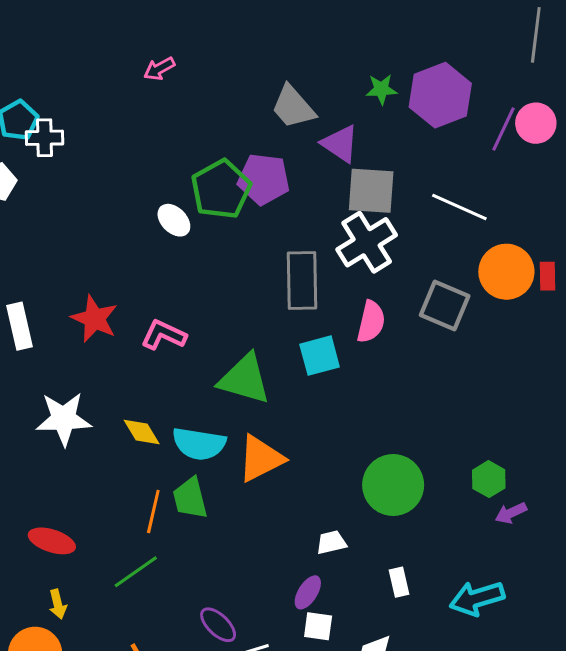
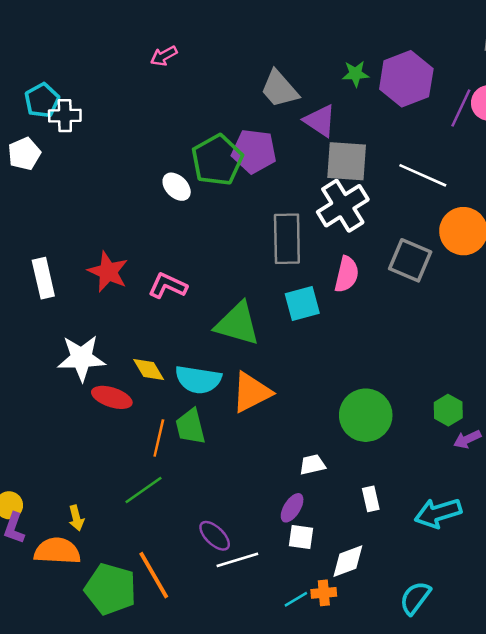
red ellipse: (52, 541) -> (112, 397), moved

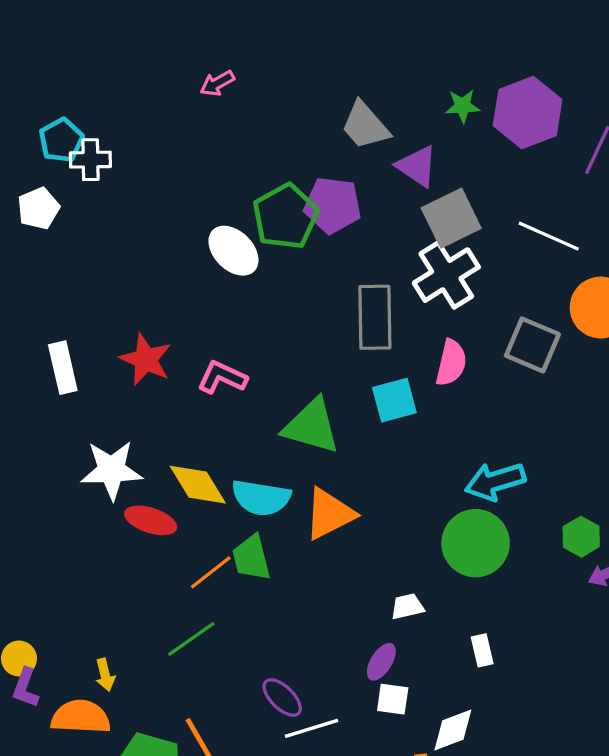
gray square: (347, 161) -> (451, 218), turned -30
white ellipse: (177, 187) -> (233, 251), size x1.4
yellow diamond: (149, 369) -> (198, 485), size x1.4
orange line: (159, 438) -> (211, 572), turned 39
cyan arrow: (438, 513) -> (495, 481), moved

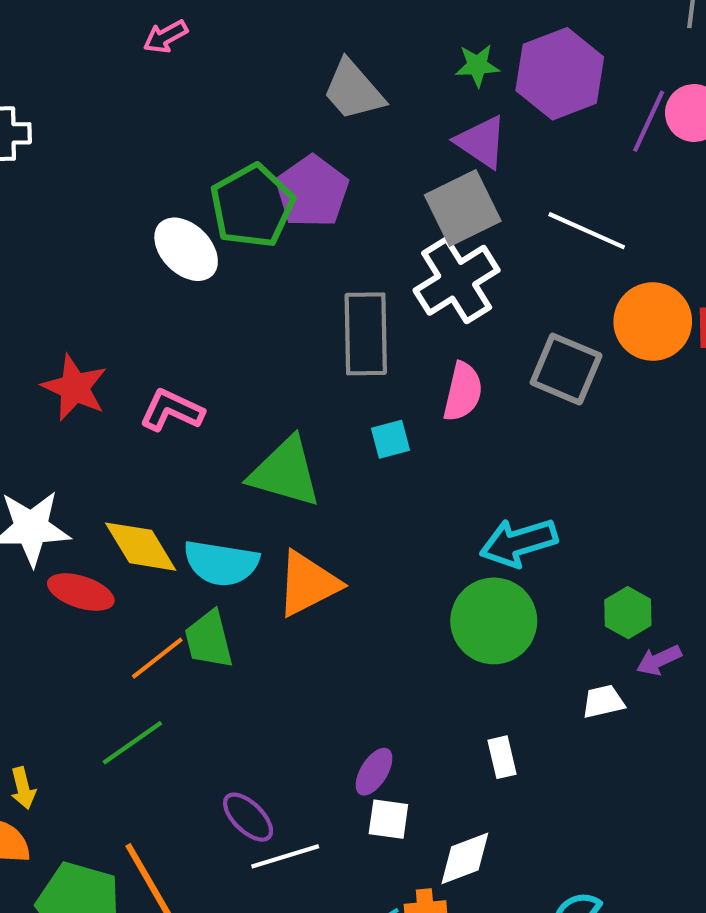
purple triangle: (417, 166) -> (481, 142), moved
purple pentagon: (333, 205) -> (312, 191), turned 30
cyan square: (394, 400) -> (391, 439), size x0.7
white trapezoid: (407, 607) -> (603, 701), moved

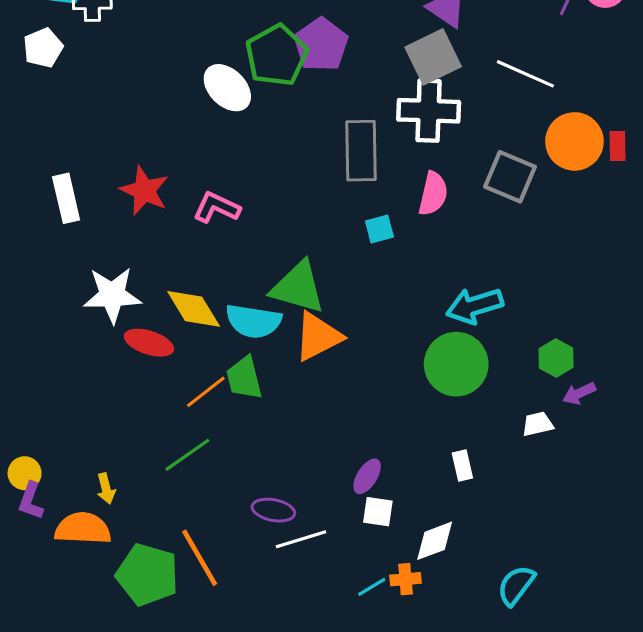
white cross: (457, 280) -> (429, 111), turned 34
green triangle: (285, 472) -> (298, 287), moved
purple ellipse: (248, 817) -> (273, 510), turned -33

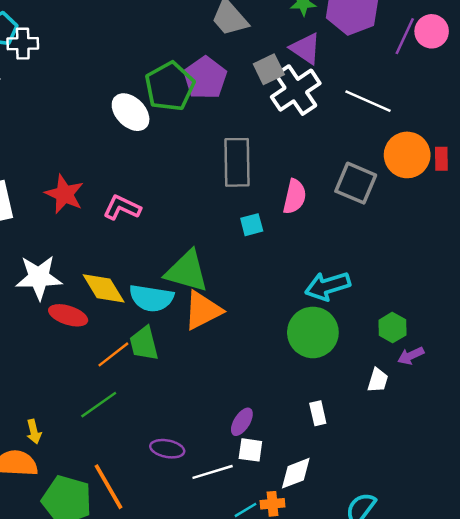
gray square: (433, 57) -> (269, 69), moved, size x0.7
white cross: (429, 111) -> (296, 90), moved, turned -36
white trapezoid: (538, 424) -> (378, 380), turned 120
white line: (301, 539) -> (213, 472), moved

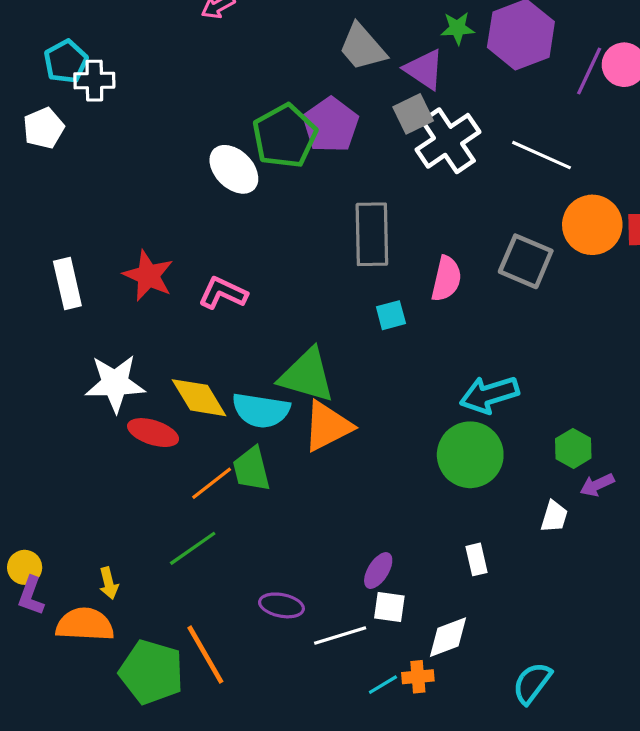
purple triangle: (306, 48) -> (424, 69), moved

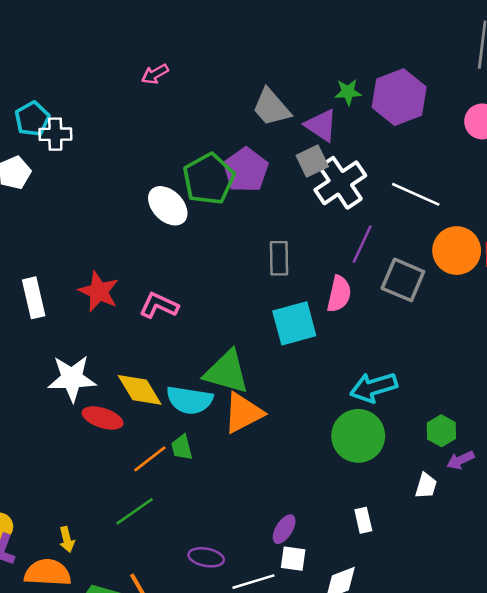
purple line: (589, 71) -> (362, 244), moved
gray rectangle: (372, 234) -> (279, 258), size x0.7
cyan square: (391, 315) -> (294, 323), size x1.8
green trapezoid: (251, 469) -> (182, 447), size x0.7

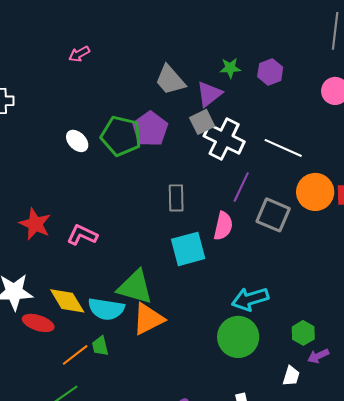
purple hexagon: (399, 97) -> (270, 72), size x0.6
purple triangle: (321, 125) -> (209, 94), turned 48
green pentagon: (209, 179) -> (121, 136), turned -30
white cross: (340, 183) -> (224, 139), turned -30
white ellipse: (168, 206) -> (77, 141), moved, size x0.7

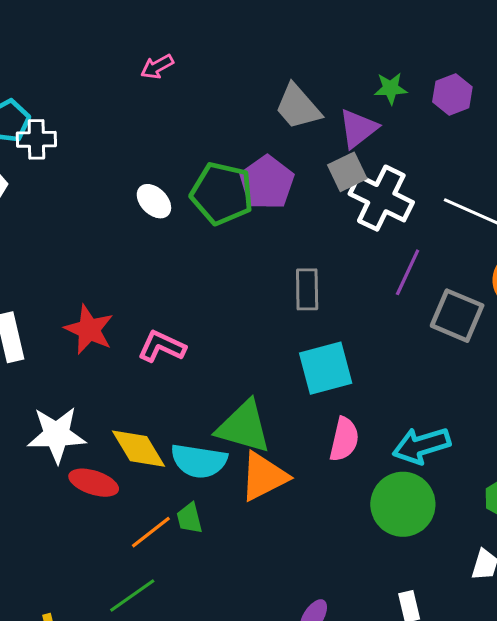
pink semicircle: (223, 226) -> (344, 439), moved

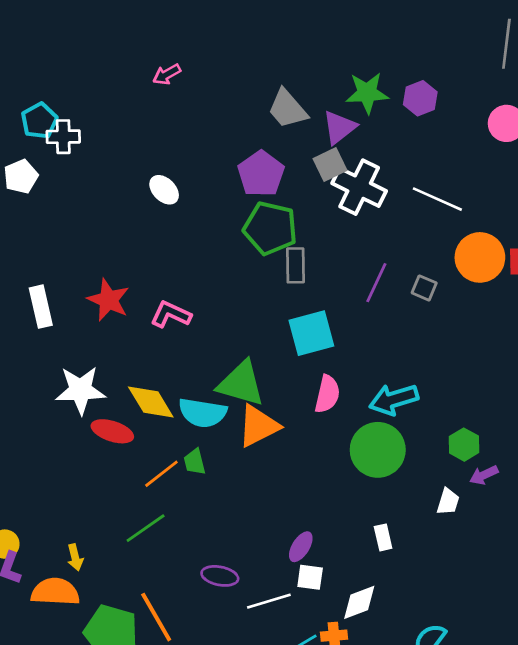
green star: (391, 88) -> (367, 93), size x1.5
green pentagon: (222, 193) -> (270, 228), moved
purple line: (408, 272) -> (376, 283), moved
gray square: (457, 316) -> (424, 288), size x0.6

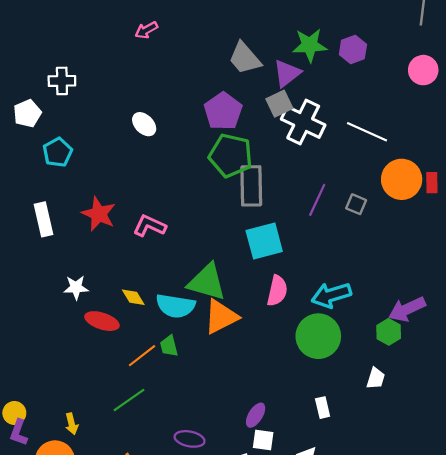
cyan pentagon: (39, 121) -> (58, 152), moved
gray rectangle: (295, 265) -> (251, 186), size x1.4
white star: (80, 390) -> (76, 288), size x0.6
yellow diamond: (151, 402) -> (133, 297), size x0.6
purple arrow: (484, 475) -> (407, 309), moved, size x1.6

